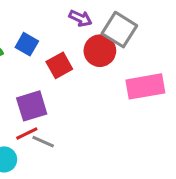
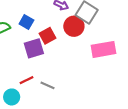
purple square: (32, 106) -> (34, 48), moved
gray line: (43, 142) -> (48, 85), moved

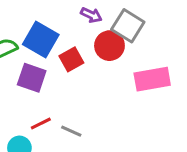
blue square: (26, 22) -> (41, 40), size x1.6
purple square: (34, 48) -> (32, 78), moved, turned 36

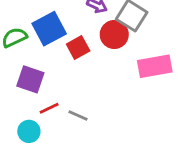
blue square: (41, 40) -> (49, 29), turned 32
purple square: (32, 78) -> (30, 79), moved

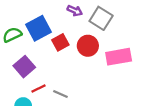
red circle: (114, 34) -> (88, 46), moved
purple square: (30, 79) -> (24, 67), turned 30

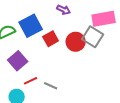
gray square: (101, 18) -> (93, 37), moved
pink rectangle: (119, 57) -> (104, 19), moved

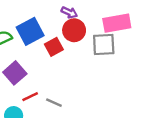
gray square: (93, 37) -> (104, 44), turned -35
red circle: (76, 42) -> (74, 30), moved

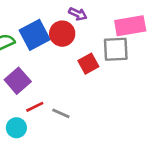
red circle: (74, 30) -> (62, 34), moved
red square: (54, 47) -> (88, 64), moved

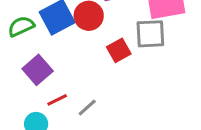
gray line: (61, 113) -> (87, 107), turned -66

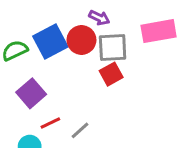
gray square: (150, 34) -> (113, 47), moved

